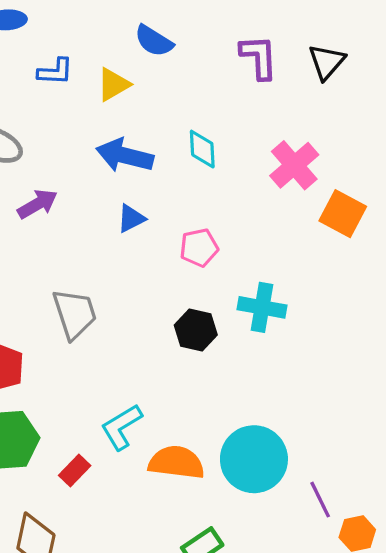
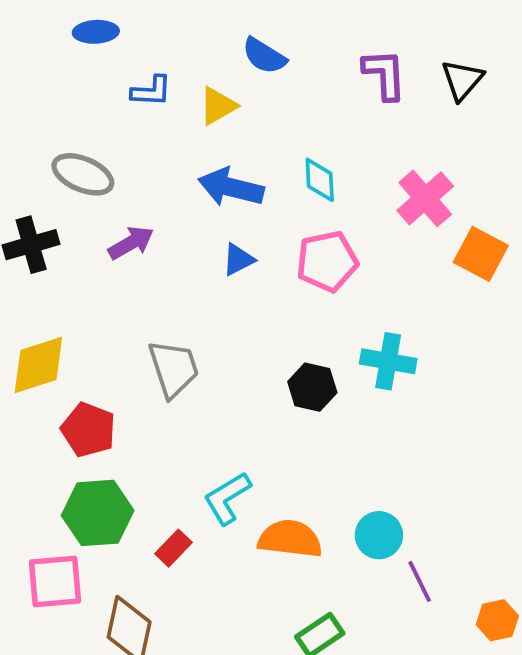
pink pentagon: (199, 248) -> (327, 261), moved, size x1.4
cyan circle: (254, 459) -> (379, 535), size x0.6
purple line: (320, 500) -> (420, 581), moved

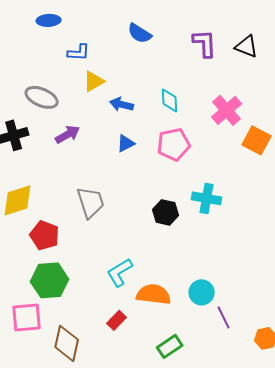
black triangle: (462, 80) -> (247, 46), turned -50
yellow triangle: (218, 106) -> (94, 81), moved
blue arrow: (231, 187) -> (122, 104), size x0.7
red rectangle: (174, 548) -> (117, 320), moved

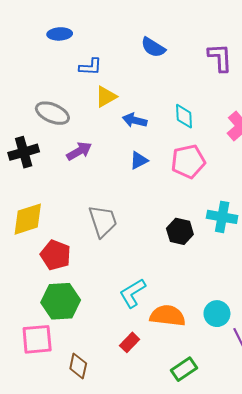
brown diamond: (67, 343) -> (78, 366), size x0.7

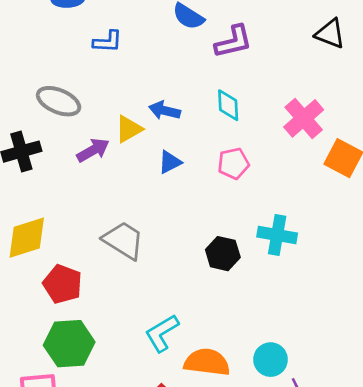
purple L-shape: (220, 58) -> (233, 42), moved, turned 80
yellow triangle: (106, 97) -> (129, 129), moved
pink pentagon: (188, 161) -> (233, 163), size x0.7
gray trapezoid: (103, 221) -> (123, 240), turned -40

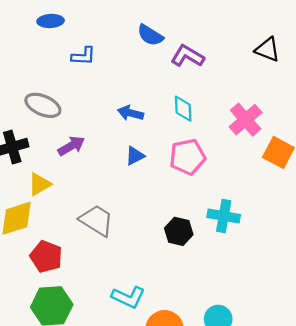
purple L-shape: (233, 42) -> (188, 56), turned -136
yellow triangle: (129, 129) -> (40, 184), moved
pink pentagon: (233, 163) -> (188, 157), size x1.4
cyan L-shape: (162, 333) -> (128, 297), turned -124

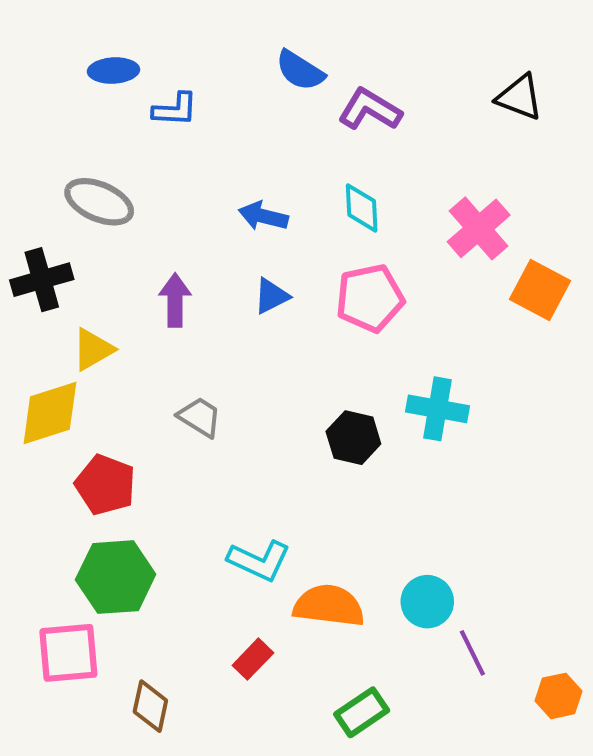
blue ellipse: (51, 21) -> (114, 71), moved
purple arrow: (71, 146) -> (175, 300), moved, turned -60
gray trapezoid: (97, 220) -> (200, 417), size x0.7

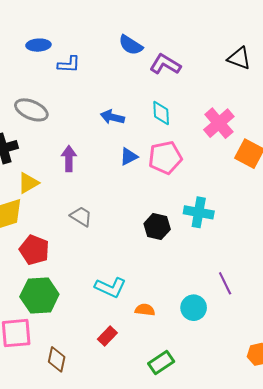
blue triangle: (271, 296) -> (129, 157), moved
orange semicircle: (329, 606) -> (145, 310), size x0.6
purple line: (472, 653) -> (225, 283), moved

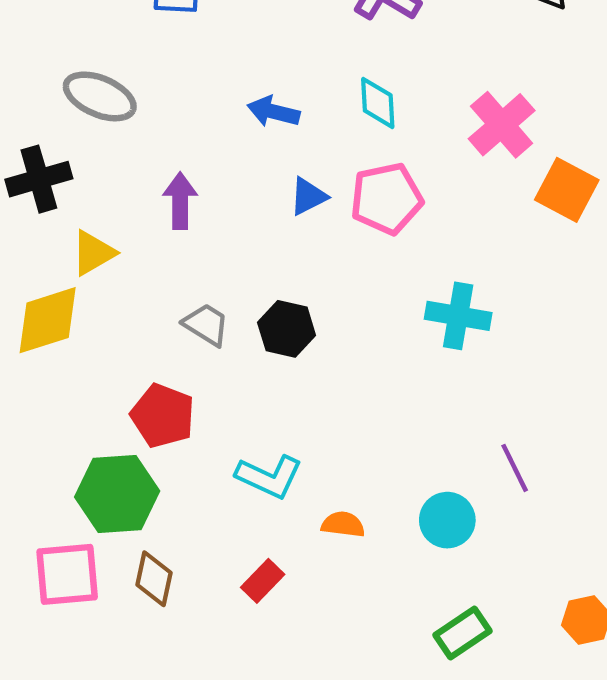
black hexagon: (157, 227) -> (287, 329), moved
red pentagon: (34, 250) -> (163, 416), moved
brown diamond: (57, 359) -> (154, 579), moved
green rectangle: (161, 362) -> (462, 633), moved

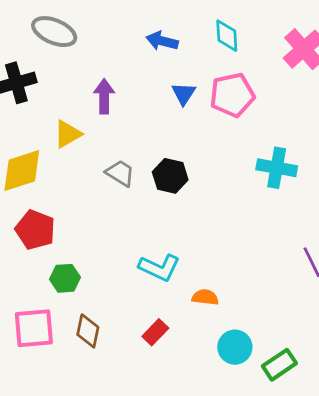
blue triangle: (308, 196) -> (184, 94), turned -30
yellow triangle: (93, 253) -> (68, 134), moved
red pentagon: (163, 416) -> (35, 230), moved
green hexagon: (117, 494) -> (65, 278), size x0.6
cyan circle: (447, 520) -> (235, 347), moved

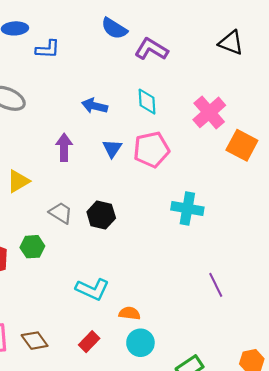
purple arrow: (104, 96) -> (64, 147), moved
green hexagon: (65, 278) -> (32, 247), moved
brown diamond: (88, 331) -> (35, 341), turned -48
cyan circle: (235, 347) -> (140, 343), moved

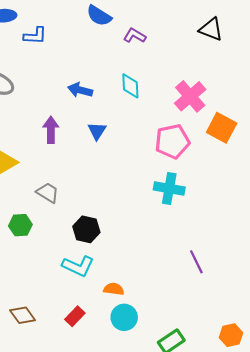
purple L-shape: (151, 49) -> (135, 36), size x0.7
pink pentagon: (151, 150) -> (172, 141), moved
black hexagon: (101, 215) -> (86, 229), moved

